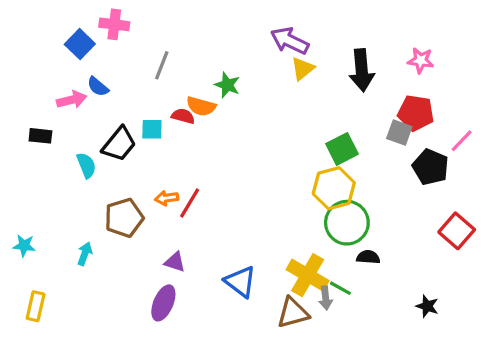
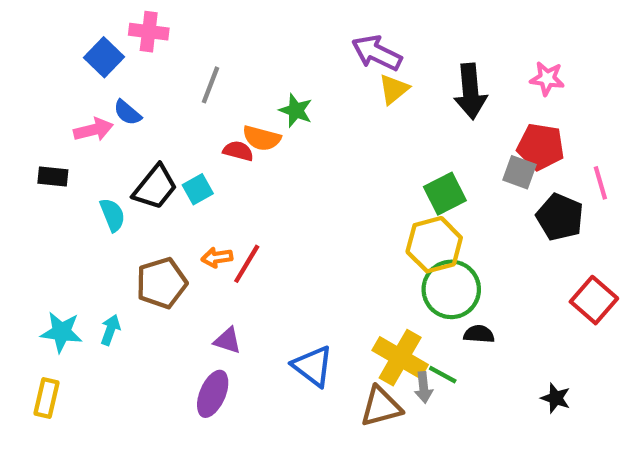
cyan square: (152, 129) -> (198, 189), moved, turned -30
pink line: (462, 141) -> (600, 183), turned -60
cyan star: (24, 246) -> (61, 332), moved, size x1.4

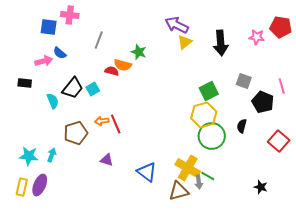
blue square: (104, 57) -> (49, 27), turned -36
red pentagon: (541, 147) -> (281, 27), moved
red line: (247, 264) -> (116, 124), turned -54
black semicircle: (479, 334) -> (242, 126), moved, turned -80
purple ellipse: (213, 394) -> (40, 185), moved

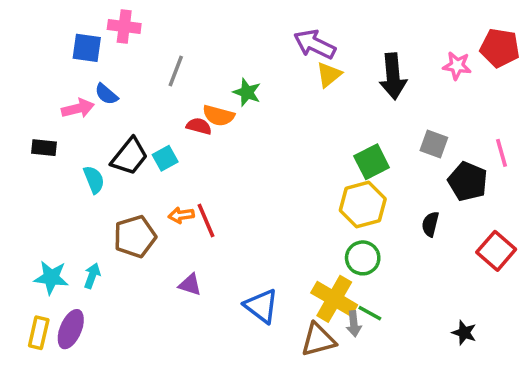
green circle: (212, 136) -> (363, 258), moved, size x0.7

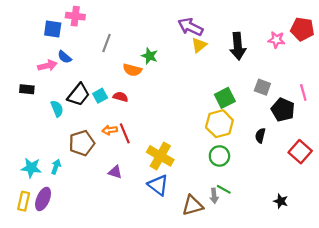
red semicircle: (199, 126) -> (120, 97), moved
yellow cross: (334, 299) -> (160, 156), moved

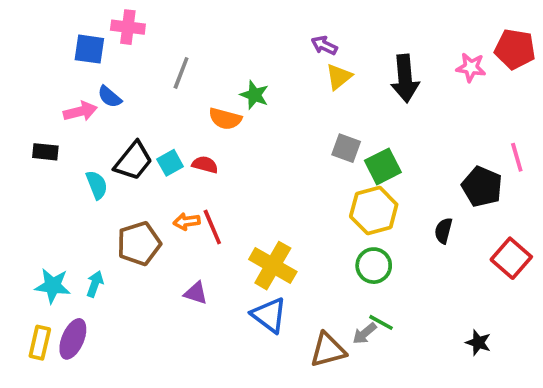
purple arrow: (190, 27) -> (324, 45), size x0.6
gray square: (262, 87) -> (346, 148), moved
gray arrow: (214, 196) -> (365, 333), turned 56

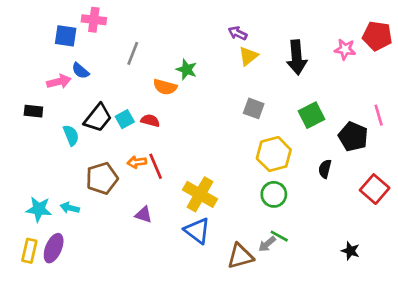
green square: (383, 166) -> (311, 115), moved
cyan arrow: (95, 284) -> (70, 208), turned -96

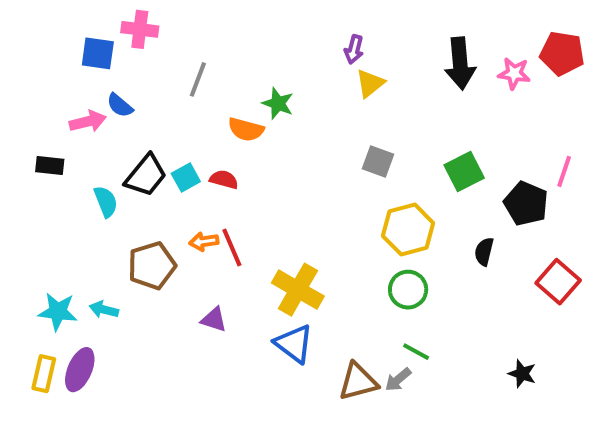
purple arrow: (238, 33) -> (354, 49), turned -102
black arrow: (297, 57) -> (460, 63), moved
pink line: (379, 115) -> (564, 171), turned 35
gray arrow: (267, 244) -> (398, 380), moved

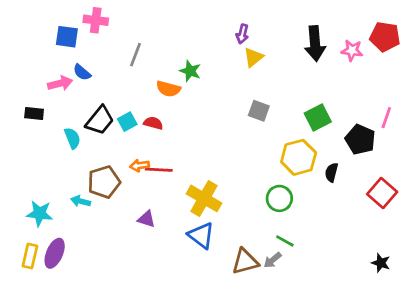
yellow hexagon: (408, 230) -> (299, 157), moved
red line: (232, 248) -> (159, 170), turned -64
cyan arrow: (104, 310) -> (81, 201), moved
black star: (522, 374) -> (381, 263), moved

